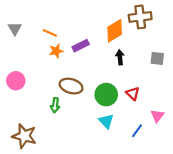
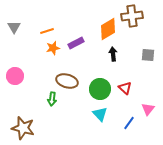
orange line: (50, 33) -> (47, 31), turned -40

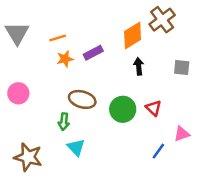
brown cross: (132, 16) -> (162, 20), turned -30
gray triangle: (14, 27) -> (17, 33), size x1.5
pink triangle: (148, 109) -> (182, 134), turned 32
cyan triangle: (100, 114) -> (76, 147), moved

